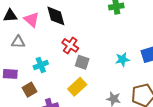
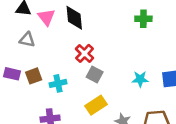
cyan cross: (41, 65) -> (58, 83), moved
yellow rectangle: (77, 87) -> (96, 105), moved
brown square: (29, 90) -> (34, 76), moved

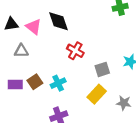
gray square: (95, 74) -> (102, 69), moved, turned -32

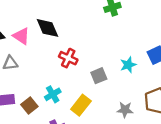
brown square: (35, 82) -> (29, 105), moved
yellow rectangle: (97, 94) -> (81, 105), moved

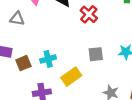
red cross: (68, 58) -> (89, 14), moved

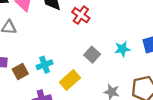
gray square: (96, 54) -> (92, 55), turned -35

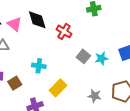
gray square: (92, 55) -> (83, 56), moved
cyan cross: (45, 65) -> (39, 66), moved, turned 32

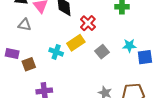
cyan star: (102, 58) -> (129, 46), moved
yellow rectangle: (58, 88) -> (76, 43), moved

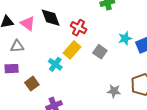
cyan cross: (56, 52) -> (55, 64), turned 32
purple rectangle: (12, 54) -> (12, 69), moved

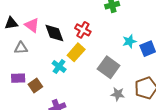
black diamond: (51, 18) -> (54, 33), moved
gray square: (100, 52) -> (109, 67), moved, size x1.5
purple rectangle: (12, 69) -> (18, 78), moved

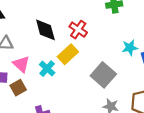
pink triangle: (32, 25) -> (21, 64), moved

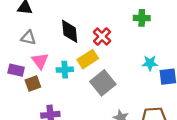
cyan cross: (47, 69) -> (65, 70), turned 35
gray square: (103, 75) -> (103, 83), moved

